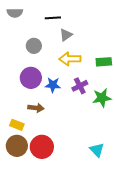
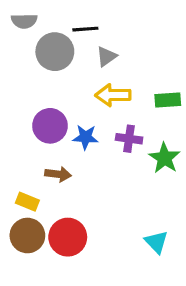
gray circle: (34, 46) -> (55, 52), moved, size x1.5
purple cross: (80, 86) -> (129, 139), turned 35
green star: (102, 98) -> (165, 158), turned -30

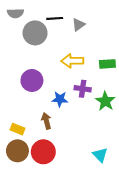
gray triangle: (106, 56) -> (78, 25), moved
blue star: (85, 137) -> (60, 99), moved
brown arrow: (58, 174) -> (46, 121), moved, turned -112

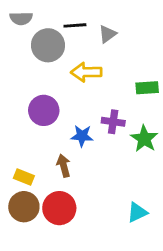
yellow arrow: (72, 61) -> (86, 72), moved
cyan triangle: (100, 155) -> (137, 212), turned 49

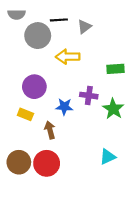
yellow rectangle: (24, 177) -> (25, 114), moved
cyan triangle: (137, 212) -> (108, 157), moved

